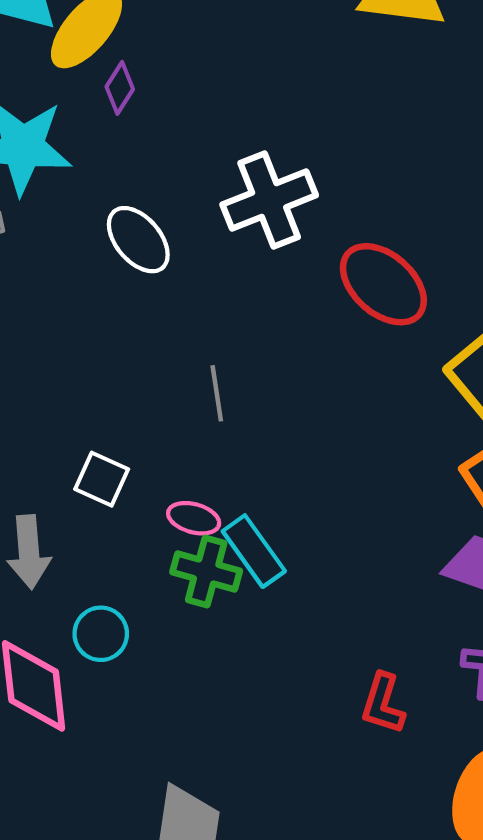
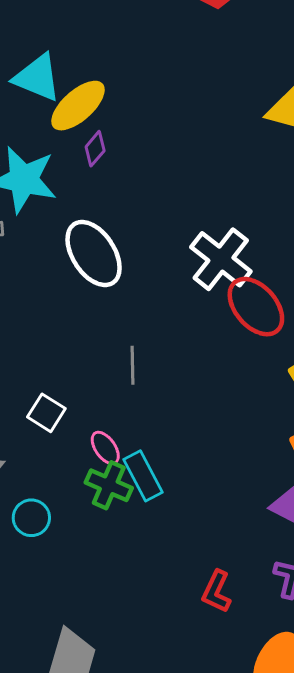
white cross: (269, 200) -> (221, 259), moved, turned -38
white ellipse: (138, 240) -> (94, 253), size x1.4
pink ellipse: (194, 518) -> (105, 448), turned 32

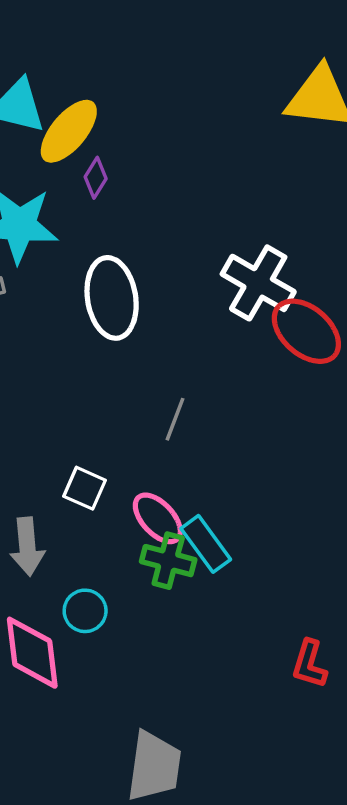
white ellipse: (94, 253) -> (112, 298), turned 32
gray line: (133, 365) -> (175, 419), turned 30
pink ellipse: (105, 448) -> (158, 518), size x1.4

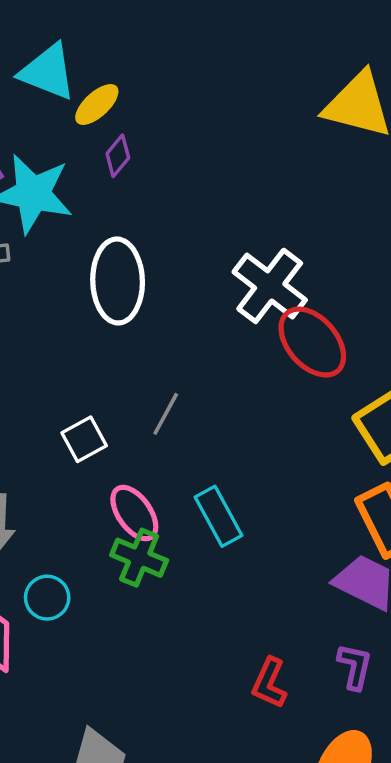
yellow ellipse: (69, 131) -> (97, 104), size x0.7
white square: (85, 488) -> (84, 439), moved, turned 30
cyan rectangle: (206, 544) -> (218, 516), moved

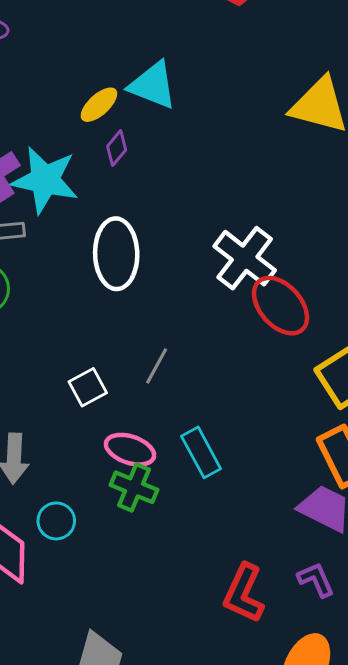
cyan triangle: (48, 72) -> (153, 85), moved
pink ellipse: (134, 513) -> (130, 450), turned -36
purple L-shape: (355, 666) -> (316, 580), turned -36
red L-shape: (269, 683) -> (244, 593), size x1.4

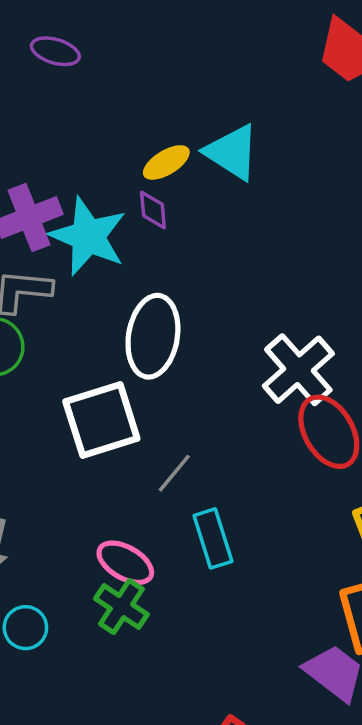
purple diamond: (117, 148) -> (153, 210), moved, turned -56
white square: (88, 387) -> (101, 420), moved, size x1.8
cyan rectangle: (201, 452) -> (213, 538), moved

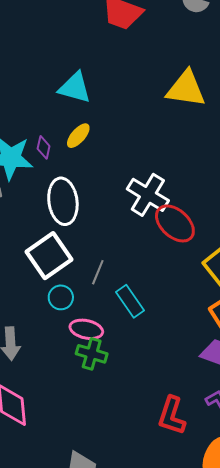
yellow ellipse: (166, 162) -> (78, 136), moved
purple diamond: (153, 210) -> (44, 147), moved, turned 35
cyan circle: (25, 628) -> (61, 297), moved

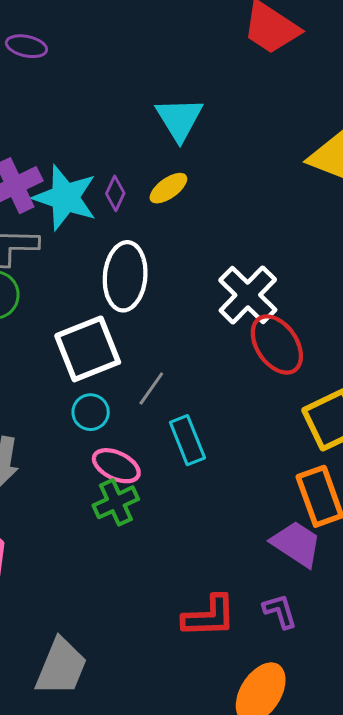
cyan triangle: (75, 88) -> (179, 119), turned 30
green cross: (92, 354) -> (116, 502), turned 36
red L-shape: (172, 416) -> (209, 616), turned -123

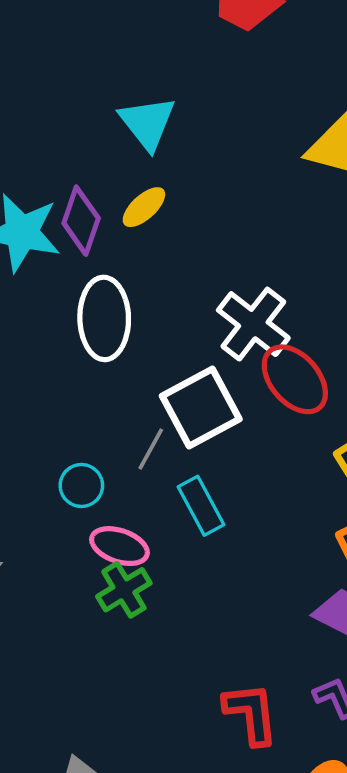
purple diamond: (115, 193) -> (81, 221), size x1.6
white square: (88, 349) -> (201, 408), moved
red L-shape: (209, 616) -> (251, 713), turned -88

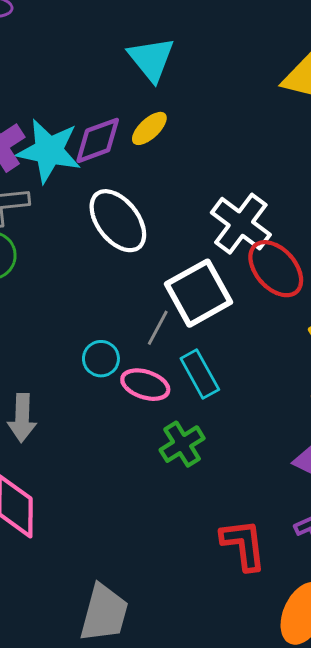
purple diamond: (81, 221) -> (98, 140), turned 52
white ellipse: (104, 318) -> (118, 221), turned -36
pink ellipse: (119, 546) -> (145, 385), moved
green cross: (124, 590) -> (182, 444), moved

